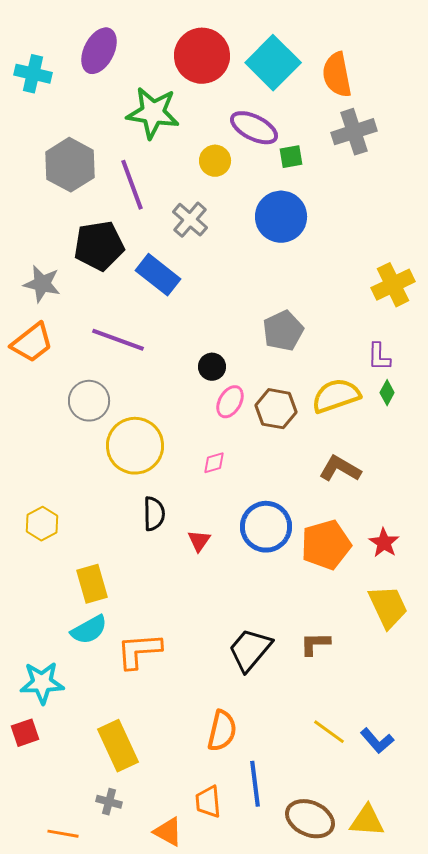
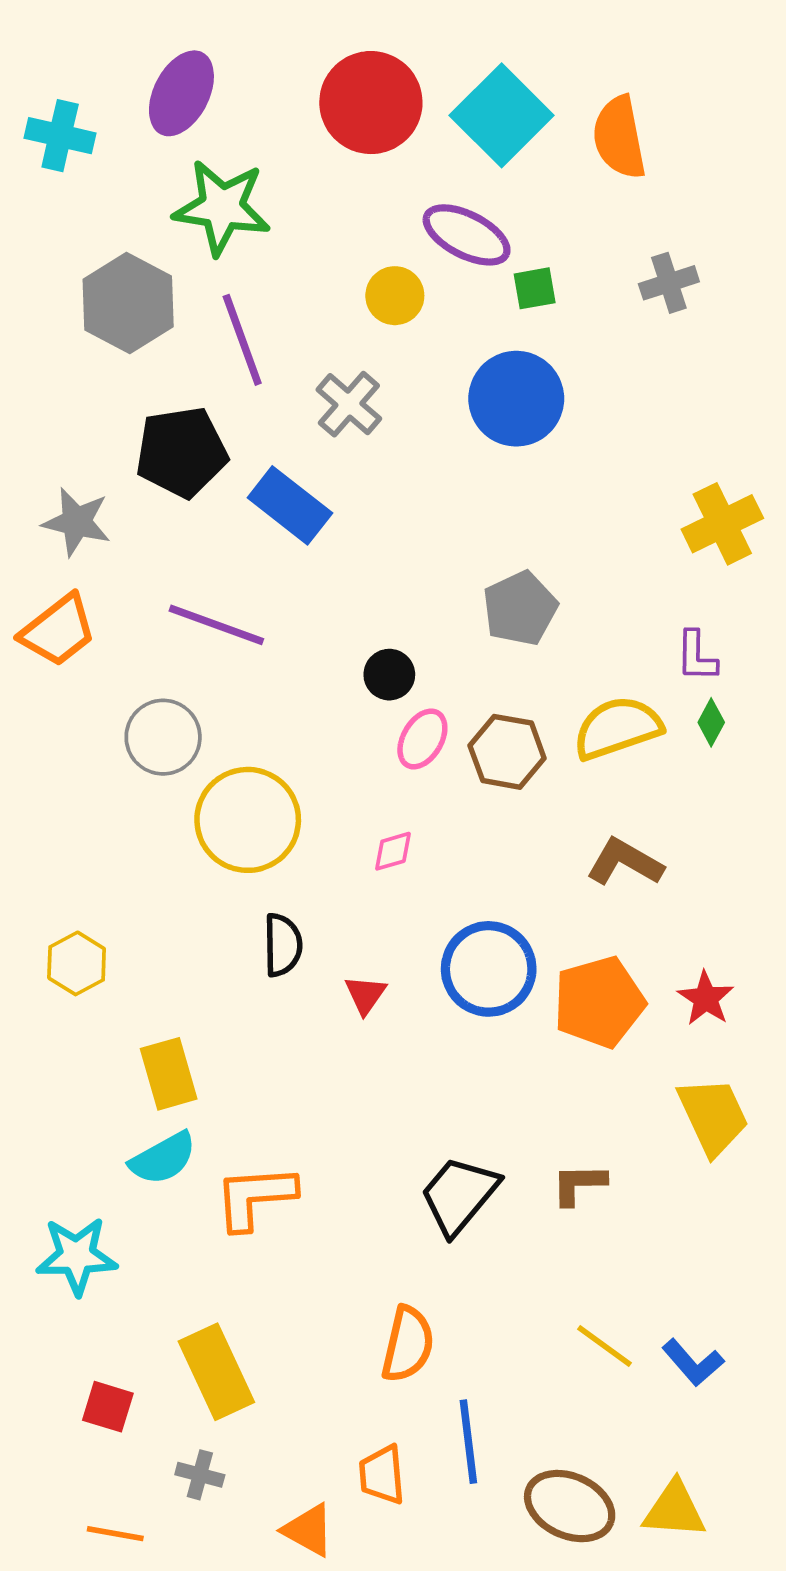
green star: (153, 113) -> (222, 207), moved
gray cross: (354, 132) -> (669, 283), moved, size x0.7
red square: (25, 733) -> (108, 1407), moved, turned 36

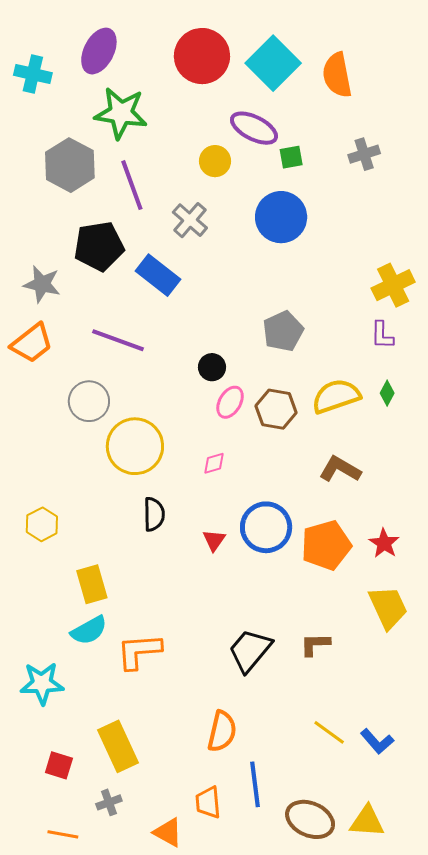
purple L-shape: (697, 656) -> (382, 335), moved
red triangle: (365, 995) -> (214, 540), moved
gray cross: (200, 1475) -> (109, 802), turned -35

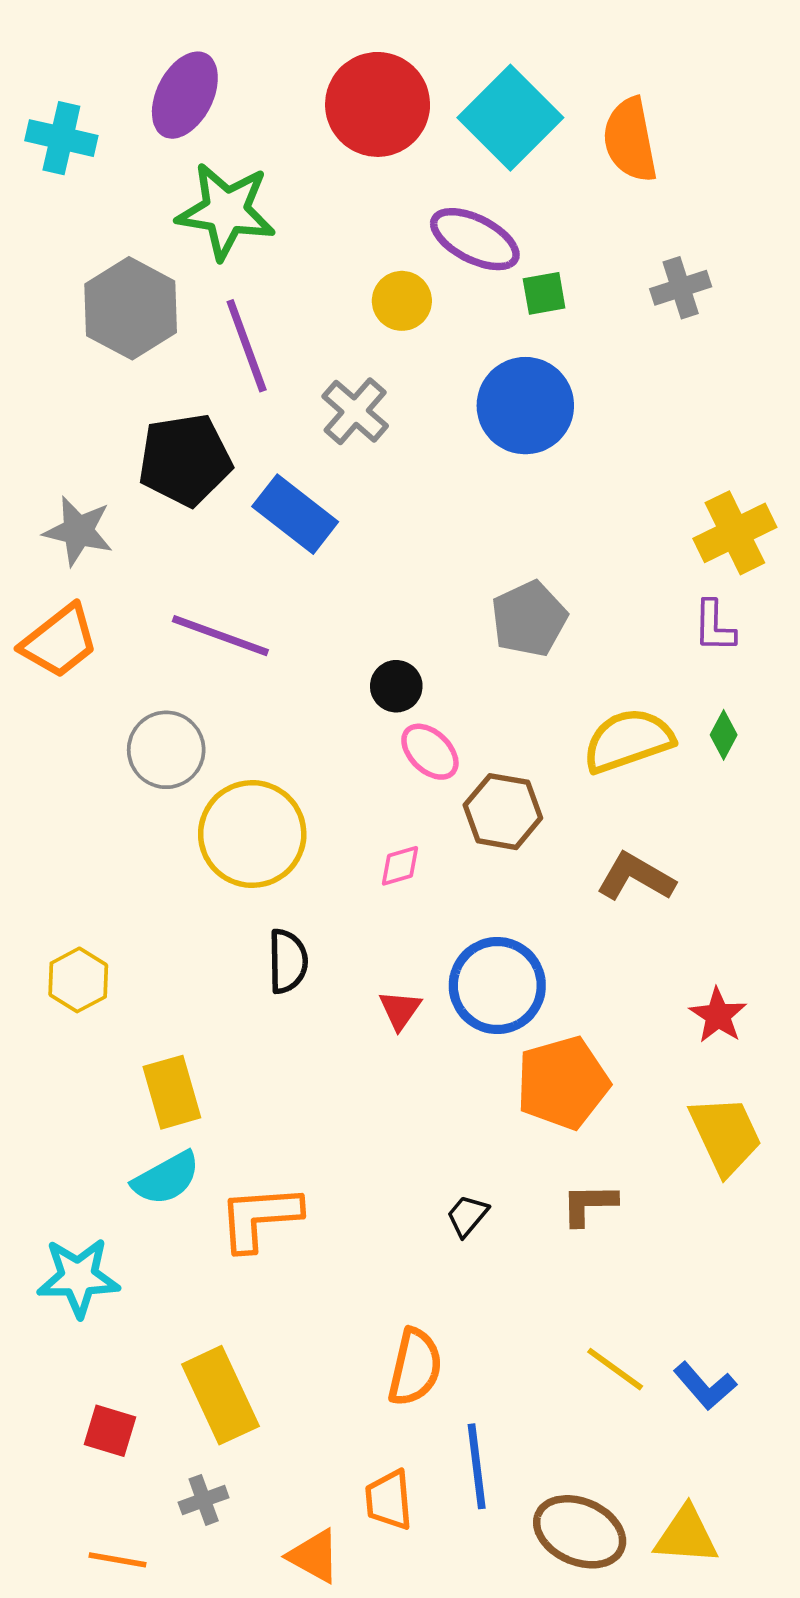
pink ellipse: (230, 402) -> (430, 752), turned -76
brown hexagon: (276, 409) -> (503, 812), moved
orange pentagon: (326, 545) -> (563, 1083), moved
black trapezoid: (250, 650) -> (467, 1216), size x0.5

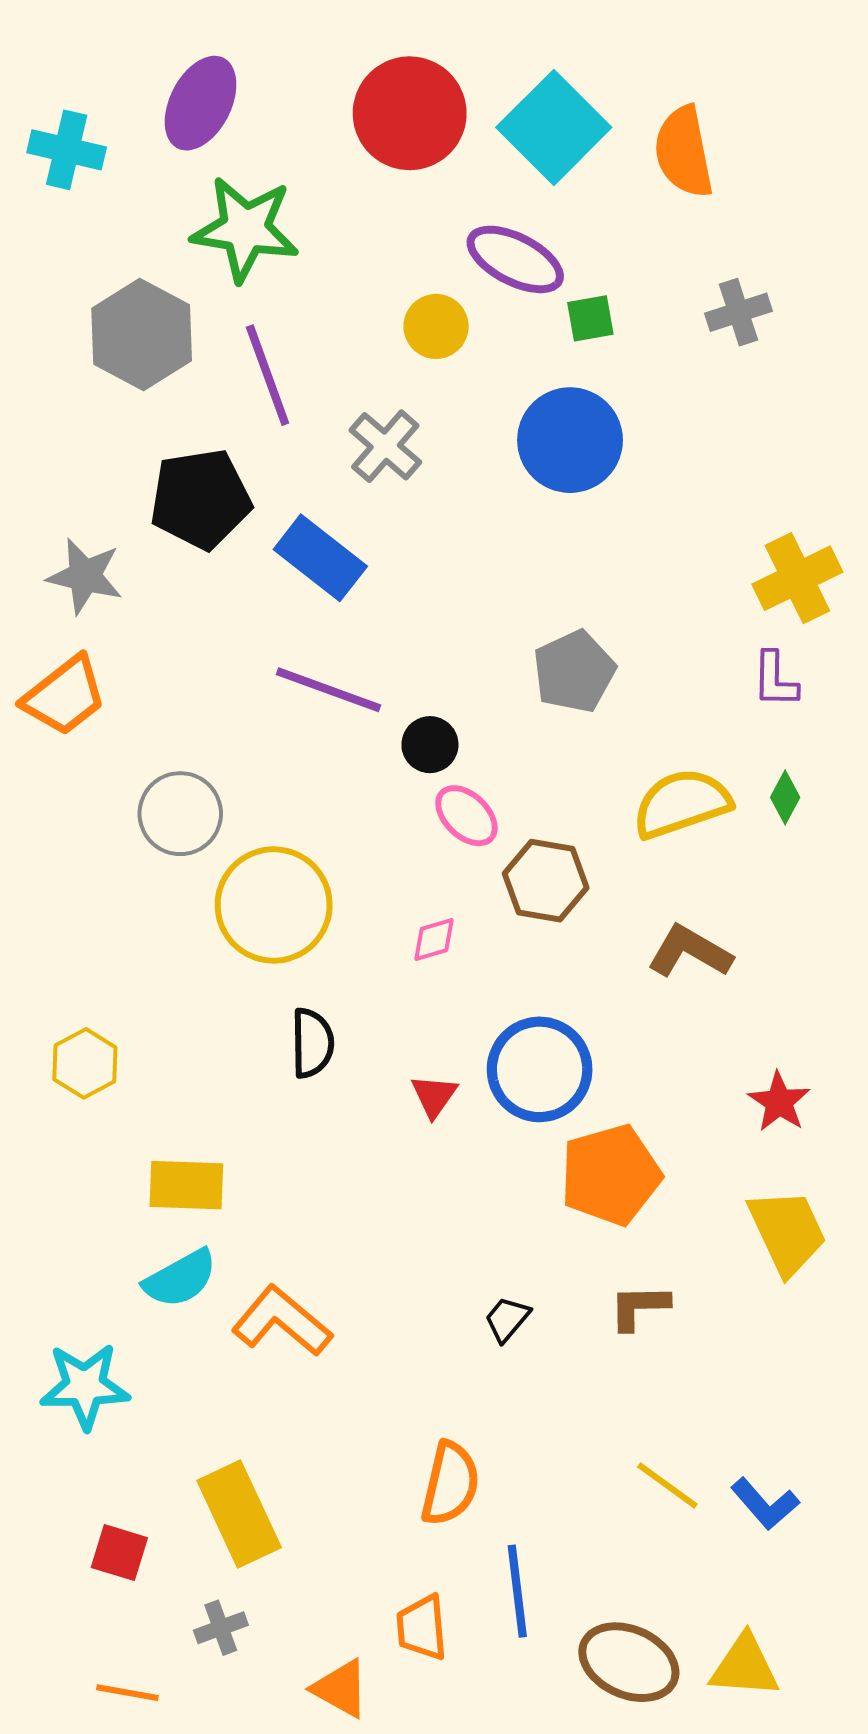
purple line: (220, 636) -> (328, 690), moved
yellow rectangle: (172, 1092) -> (186, 1185), turned -72
orange L-shape: (260, 1217) -> (282, 1321), turned 44

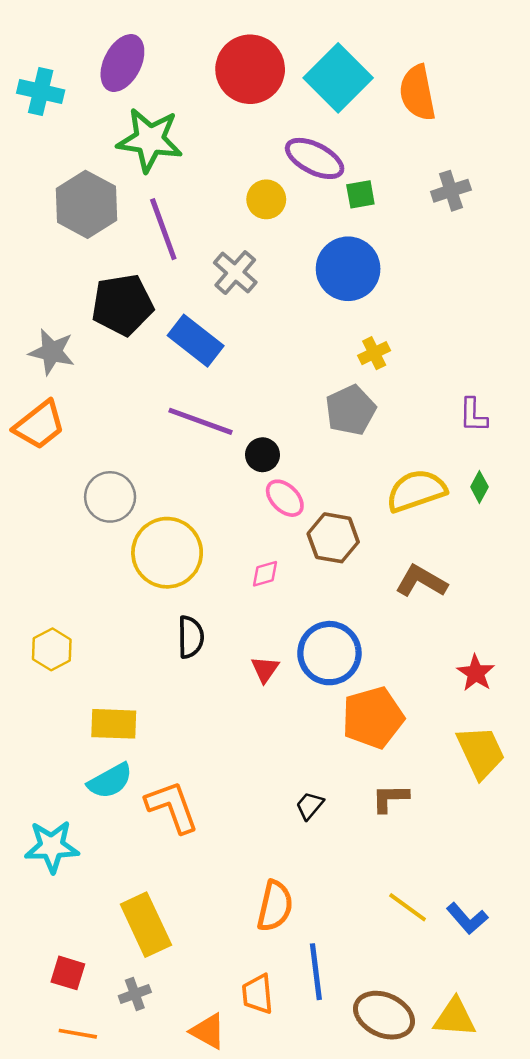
yellow cross: (797, 578) -> (374, 353), moved, size x0.6
orange L-shape: (282, 1321) -> (172, 807), turned 30
red square: (119, 1553) -> (68, 973), moved

